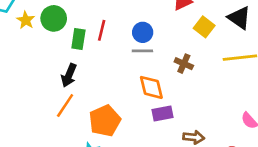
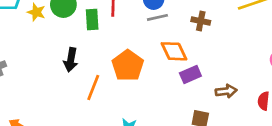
black arrow: (69, 75) -> (71, 60), moved
orange pentagon: (105, 121) -> (128, 66), moved

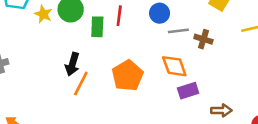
gray line: (157, 17) -> (178, 31), moved
orange line: (93, 88) -> (81, 84), moved

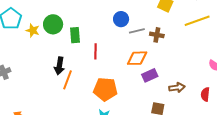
red line: (119, 16) -> (96, 51), moved
orange diamond: (174, 66) -> (137, 58), turned -65
orange pentagon: (128, 76) -> (105, 89), moved, turned -30

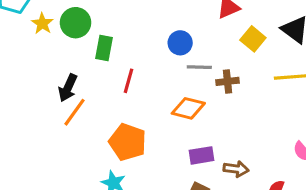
brown cross: (157, 35) -> (228, 81), turned -32
purple rectangle: (150, 75) -> (202, 155), moved

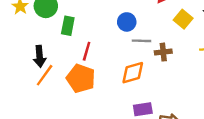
black arrow: (68, 88) -> (40, 56), turned -30
orange diamond: (188, 108) -> (133, 73), turned -30
orange pentagon: (128, 142) -> (81, 78), moved

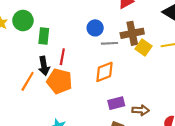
yellow square: (183, 19) -> (143, 48), moved
brown cross: (163, 52) -> (132, 33), moved, size x1.5
black arrow: (40, 56) -> (44, 66), moved

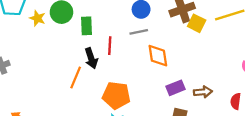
gray line: (110, 43) -> (139, 32), moved
orange diamond: (104, 72) -> (158, 56), turned -70
orange pentagon: (59, 81) -> (116, 95), moved

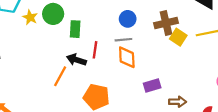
orange diamond: (158, 56) -> (127, 57), moved
black arrow: (91, 58) -> (76, 60), turned 120
purple rectangle: (175, 88) -> (152, 86), moved

